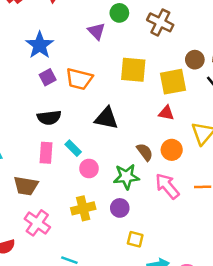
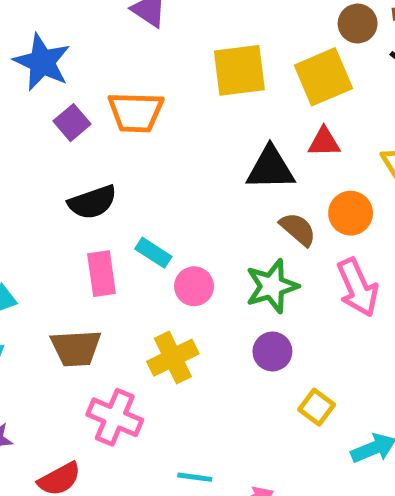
black triangle: (106, 118) -> (270, 168), moved
pink arrow: (167, 186) -> (358, 287), turned -152
yellow cross: (83, 208) -> (173, 358), moved
yellow square: (135, 239) -> (317, 407), turned 35

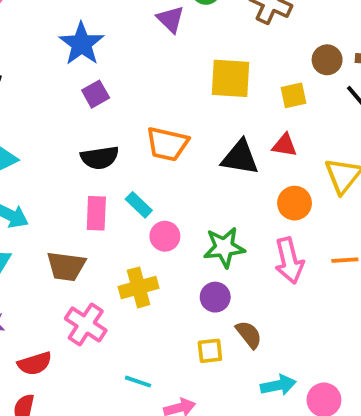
yellow square: (323, 77) -> (293, 95), size x0.6
orange trapezoid: (136, 112) -> (167, 144), moved
brown semicircle: (298, 229) -> (249, 334), moved
yellow square: (317, 407) -> (210, 351), moved, turned 36

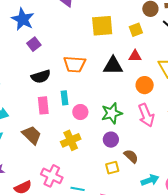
cyan rectangle: (139, 205) -> (65, 98), turned 48
brown trapezoid: (66, 266) -> (32, 135), turned -135
pink cross: (86, 324) -> (52, 176), moved

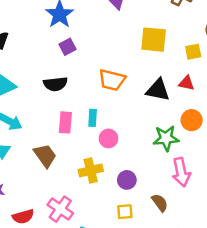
black semicircle: (41, 76) -> (55, 84), moved
green star: (112, 113) -> (166, 138), moved
pink arrow: (146, 115) -> (181, 172), moved
purple circle: (111, 140) -> (127, 180), moved
yellow square: (112, 168) -> (125, 212), moved

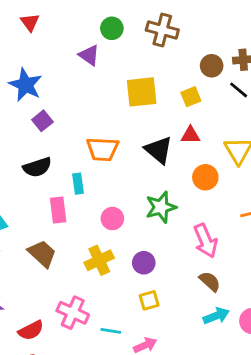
black triangle: (158, 90) -> (159, 150), turned 40
cyan rectangle: (93, 118) -> (78, 184), moved
green star: (166, 138) -> (161, 207), moved
brown semicircle: (160, 203) -> (210, 281), moved

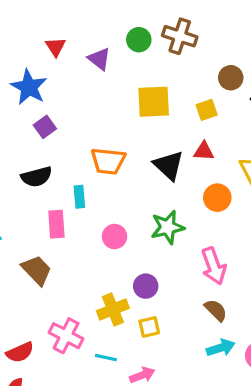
red triangle: (30, 22) -> (56, 47), moved
green circle: (112, 28) -> (139, 40), moved
yellow cross: (99, 260) -> (113, 309), moved

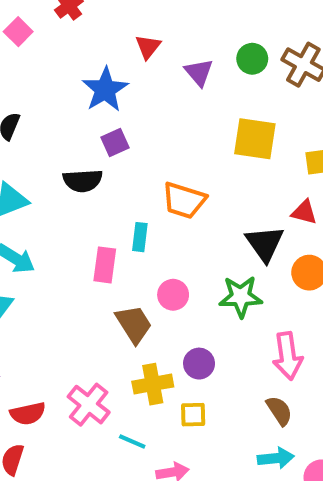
black triangle: (169, 165) -> (265, 244), moved
black semicircle: (37, 177) -> (83, 181), moved
brown trapezoid: (37, 270) -> (134, 324), moved

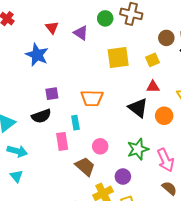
purple square: (115, 143) -> (52, 94), moved, turned 32
black semicircle: (83, 181) -> (41, 116), moved
green star: (241, 297) -> (138, 149), moved

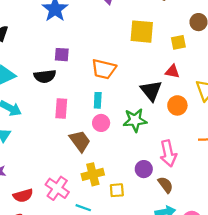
cyan rectangle: (75, 123) -> (98, 100), moved
green star: (138, 149) -> (135, 120), moved
purple circle: (123, 177) -> (144, 169), moved

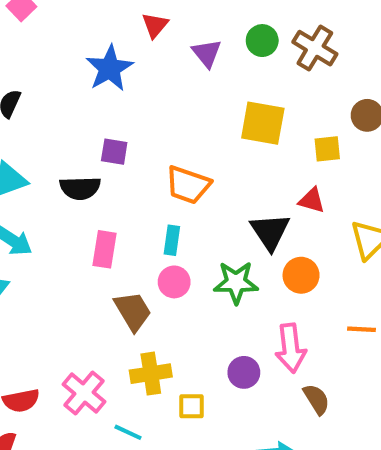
orange circle: (177, 105) -> (301, 275), moved
brown semicircle: (165, 185) -> (316, 399), moved

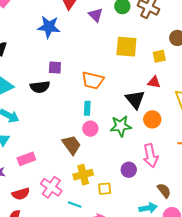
blue star: (110, 68) -> (49, 27), turned -30
pink rectangle: (104, 249) -> (26, 159), moved, turned 66
brown semicircle: (316, 399) -> (164, 191), moved

